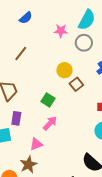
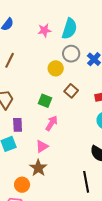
cyan semicircle: (87, 20) -> (69, 29), moved
gray circle: (84, 43) -> (71, 54), moved
brown square: (76, 84) -> (71, 91), moved

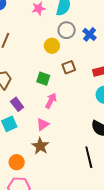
brown square: (71, 91) -> (69, 67), turned 32
purple rectangle: (18, 125) -> (17, 104), turned -32
orange circle: (22, 185) -> (17, 162), moved

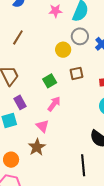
green square: (43, 79) -> (50, 81), turned 32
pink triangle: (43, 124) -> (42, 126), turned -48

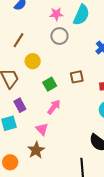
gray circle: (80, 36) -> (59, 36), moved
yellow circle: (63, 50) -> (33, 61), moved

